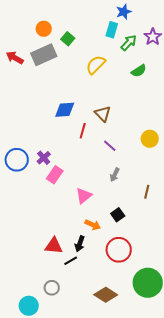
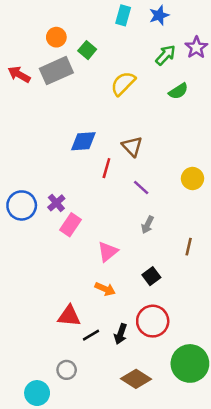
cyan rectangle: (112, 30) -> (123, 15), moved
orange arrow: (93, 225) -> (105, 289), moved
black arrow: (80, 244) -> (121, 334), moved

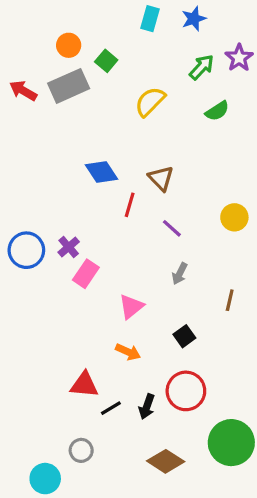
blue diamond: (83, 141) -> (101, 172), turned 60

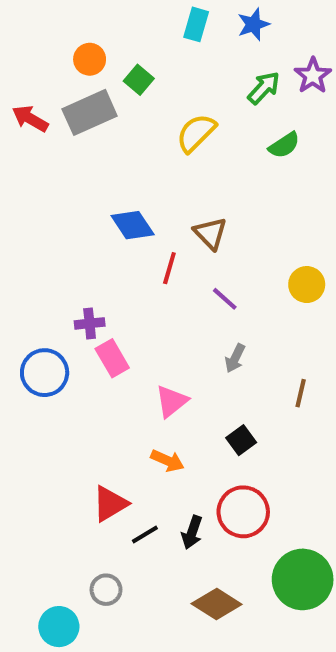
purple cross: (69, 247) -> (90, 323), turned 35
blue circle: (26, 250) -> (45, 373), moved
pink rectangle: (86, 274) -> (112, 358), turned -64
red triangle: (84, 385) -> (110, 504), turned -36

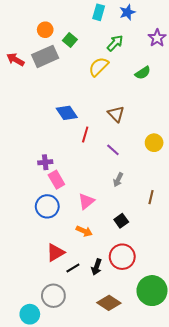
green arrow: (264, 88) -> (115, 43), moved
brown triangle: (210, 233) -> (116, 114), moved
blue circle: (45, 373) -> (47, 206), moved
gray circle: (106, 590) -> (53, 296), size x1.5

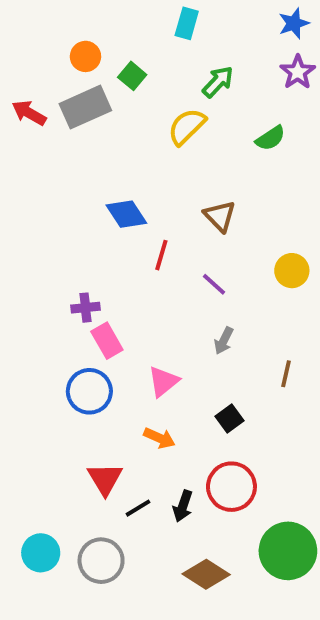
blue star: (127, 12) -> (294, 23), moved
red triangle: (55, 253) -> (105, 479), turned -30
cyan circle: (30, 314) -> (41, 553), moved

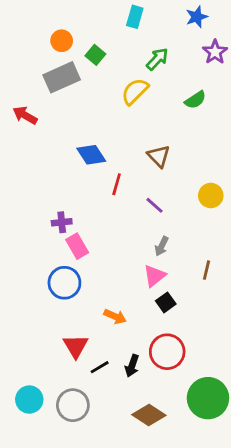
blue star: (294, 23) -> (197, 17), moved
red arrow: (29, 113) -> (25, 115), moved
pink triangle: (163, 382) -> (155, 276), moved

